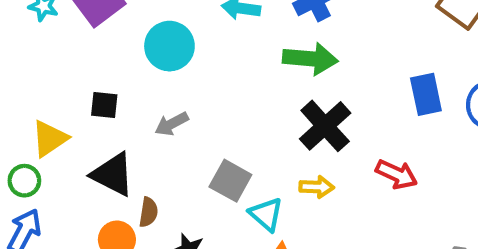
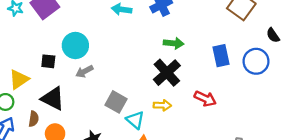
cyan circle: (169, 46) -> (75, 45), moved
green arrow: (310, 59) -> (174, 43), moved, size x0.7
brown semicircle: (148, 212) -> (34, 119), moved

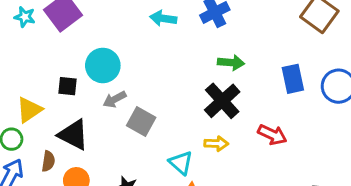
gray square: (116, 102) -> (141, 121), moved

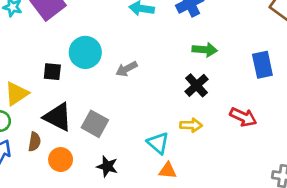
gray arrow: (115, 99) -> (126, 69), moved
black cross: (222, 101) -> (197, 85), size x0.7
gray square: (141, 121) -> (95, 124), moved

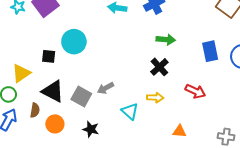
gray arrow: (126, 69) -> (106, 88), moved
orange triangle: (168, 171) -> (179, 131), moved

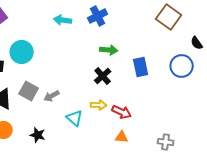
blue rectangle: (210, 51) -> (141, 67), moved
red arrow: (195, 91) -> (122, 112), moved
gray square: (81, 97) -> (29, 91), moved

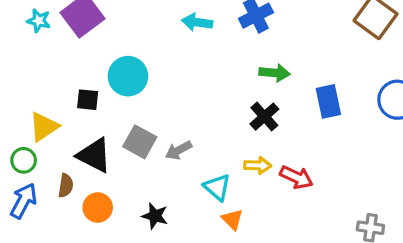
orange triangle: (122, 137) -> (232, 219), moved, turned 40

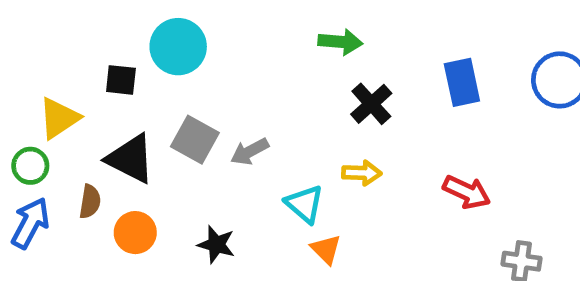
green arrow: (274, 73) -> (340, 42), moved
red arrow: (296, 177) -> (467, 192), moved

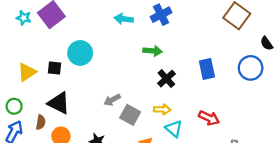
yellow triangle: (59, 118) -> (27, 72), moved
gray square: (195, 140) -> (130, 115), moved
cyan triangle: (305, 204) -> (174, 129), moved

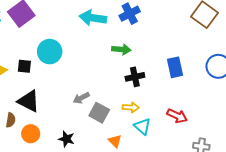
cyan arrow: (124, 19) -> (93, 18), size x1.4
black cross: (166, 79) -> (135, 77), turned 30

